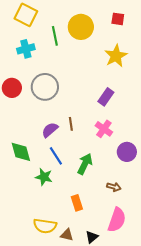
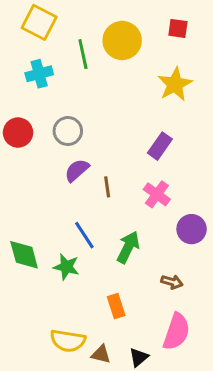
gray circle: (45, 87) -> (68, 131), size x0.7
purple semicircle: (50, 130) -> (77, 170), moved
green diamond: (21, 152) -> (24, 255), moved

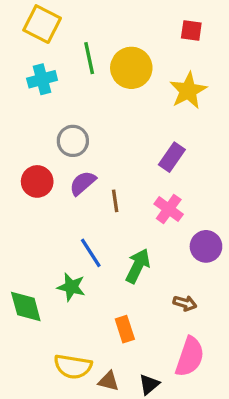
yellow circle: (122, 40) -> (131, 68), moved
red circle: (18, 133) -> (37, 181), moved
green diamond: (24, 255) -> (26, 306), moved

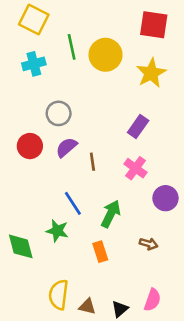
red square: (191, 31) -> (154, 25), size x1.6
orange rectangle: (125, 329) -> (100, 252), moved
pink semicircle: (190, 357) -> (152, 300), moved, size x0.7
yellow semicircle: (73, 367) -> (59, 295), turned 88

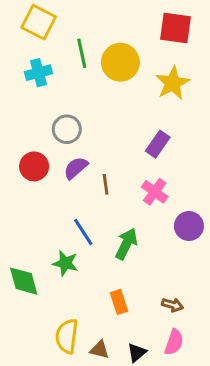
brown arrow: (149, 244) -> (173, 305), moved
orange rectangle: (100, 252) -> (119, 302), moved

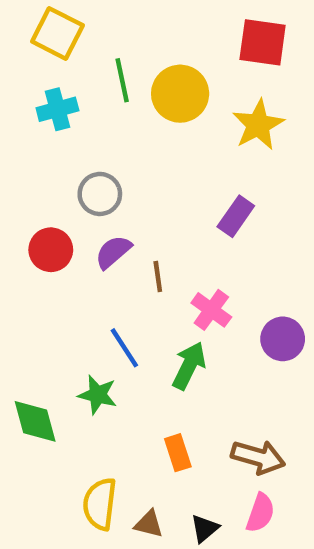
pink cross: (155, 192) -> (211, 310), moved
brown arrow: (173, 305) -> (258, 457), size x1.6

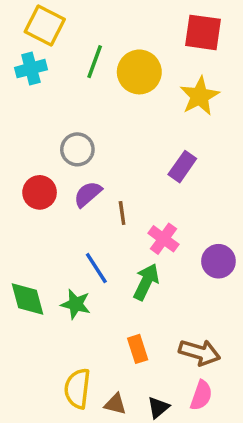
green line: (122, 80) -> (95, 62), turned 32
cyan cross: (57, 109) -> (31, 69), moved
green diamond: (35, 421) -> (28, 299), moved

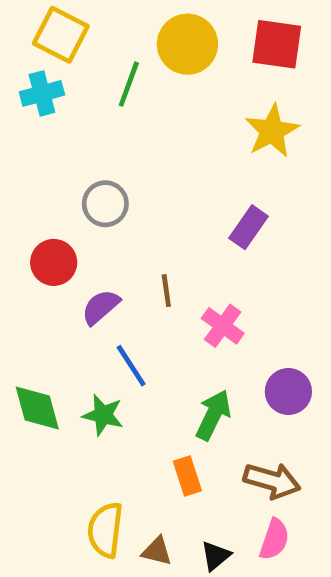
yellow circle: (139, 72) -> (187, 44), moved
purple semicircle: (88, 194) -> (101, 307), moved
purple circle: (218, 261) -> (288, 392), moved
green arrow: (146, 282) -> (213, 415), moved

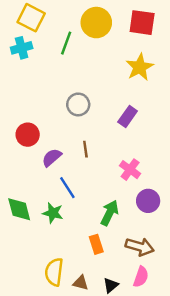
gray circle: (105, 204) -> (78, 104), moved
pink cross: (223, 326) -> (130, 170), moved

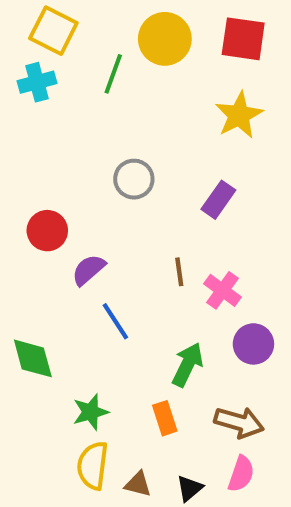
brown line: (85, 149) -> (179, 272), moved
green star: (53, 213) -> (91, 412), moved, turned -30

